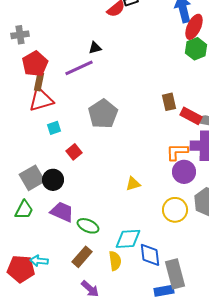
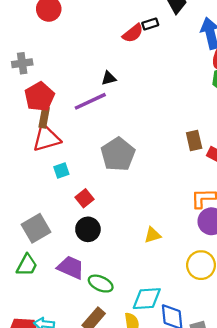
black circle: (53, 180) -> (88, 229), moved

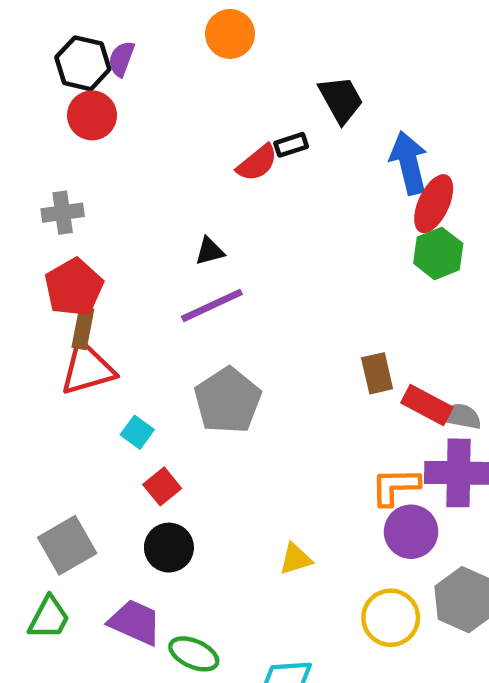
gray cross: (22, 63) -> (63, 213), moved
purple line: (90, 101) -> (212, 305), moved
cyan square: (61, 171) -> (137, 432), moved, turned -35

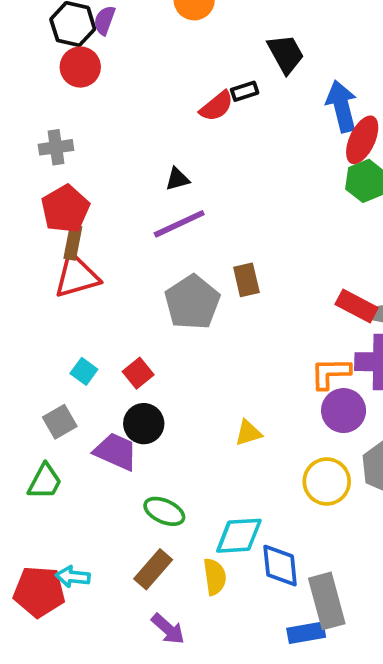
brown rectangle: (377, 373) -> (246, 280), moved
cyan square: (137, 432) -> (84, 371), moved
gray square: (67, 545) -> (60, 422), size x0.7
purple trapezoid: (135, 622) -> (116, 452), moved

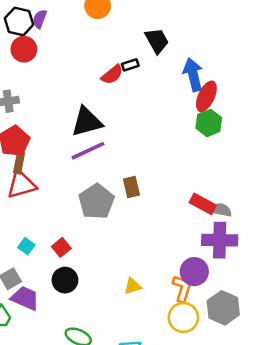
black triangle: (177, 179) -> (87, 122), size x2.0
orange L-shape: (330, 373) -> (182, 288), moved, turned 108
purple trapezoid: (116, 452) -> (25, 298), moved

